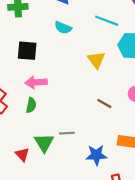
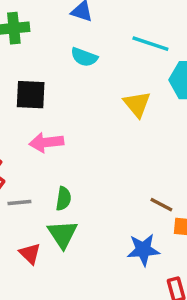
brown line: (104, 104) -> (161, 205), moved
green semicircle: (31, 105) -> (63, 199), moved
gray line: (67, 133) -> (19, 203), moved

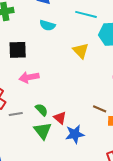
green semicircle: (63, 199) -> (42, 110), turned -48
blue star: (143, 250) -> (75, 134), moved
red triangle: (30, 254) -> (60, 118), moved

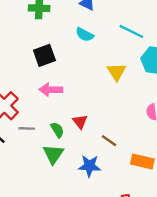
black square: (18, 50) -> (44, 55), turned -30
brown line: (100, 109) -> (109, 141), moved
red triangle: (60, 118) -> (80, 122), moved

